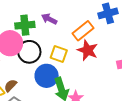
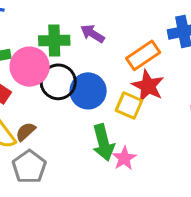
yellow square: (59, 54) -> (129, 106), moved
blue circle: (47, 76) -> (88, 91), moved

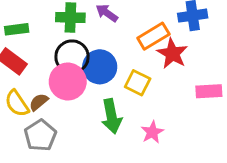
pink circle: (30, 67) -> (68, 82), moved
red star: (148, 86) -> (172, 54), moved
pink star: (124, 158) -> (152, 132), moved

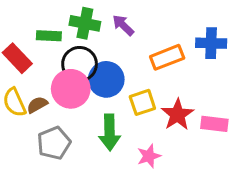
green rectangle: (17, 29) -> (49, 36), moved
red star: (172, 54) -> (177, 115), moved
yellow square: (138, 83) -> (142, 102), turned 35
gray pentagon: (40, 135) -> (54, 143), moved

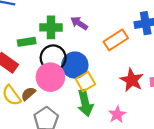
yellow square: (142, 102) -> (86, 82), moved

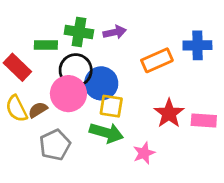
purple arrow: (79, 23) -> (115, 32), turned 126
yellow square: (86, 82) -> (111, 106), turned 30
green arrow: (85, 103) -> (106, 133), turned -70

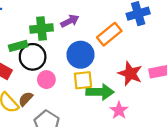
black circle: (76, 70) -> (33, 57), moved
blue circle: (101, 83) -> (80, 55), moved
pink circle: (68, 94) -> (46, 80), size x0.6
green arrow: (106, 133) -> (100, 92), moved

